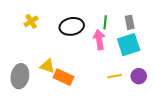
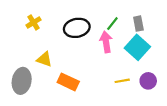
green line: (105, 22) -> (112, 24), turned 32
cyan square: (129, 45) -> (137, 47), turned -30
yellow triangle: (47, 66) -> (44, 59), moved

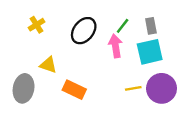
black ellipse: (77, 28) -> (84, 31), turned -40
cyan square: (137, 47) -> (150, 52), turned 35
purple circle: (148, 81) -> (162, 88), size x1.6

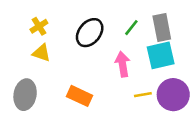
gray rectangle: (151, 26) -> (162, 28), size x1.5
pink arrow: (116, 46) -> (123, 64), moved
yellow triangle: (48, 65) -> (42, 53), moved

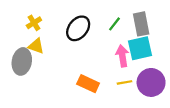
pink arrow: (123, 64) -> (122, 56), moved
gray ellipse: (25, 95) -> (22, 61), moved
orange rectangle: (80, 96) -> (88, 84), moved

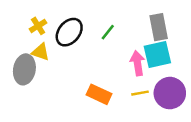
green line: (115, 24) -> (108, 32), moved
black ellipse: (78, 28) -> (69, 32), moved

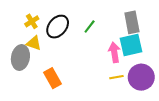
orange rectangle: (99, 94) -> (52, 78), moved, turned 36

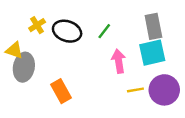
black ellipse: (58, 27) -> (67, 31), turned 70
yellow triangle: (34, 43) -> (14, 50), moved
pink arrow: (114, 52) -> (119, 61), moved

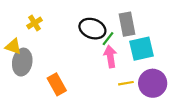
gray rectangle: (153, 26) -> (127, 24), moved
black ellipse: (67, 31) -> (92, 29), moved
green line: (104, 31) -> (108, 39), moved

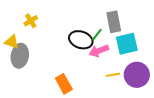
black ellipse: (92, 29) -> (81, 40), moved
pink arrow: (110, 56) -> (99, 51), turned -102
orange rectangle: (57, 84) -> (64, 84), moved

